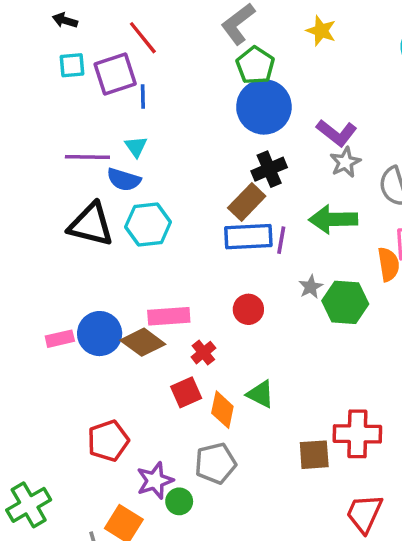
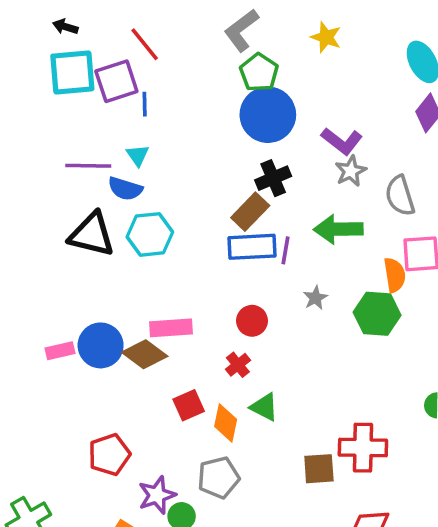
cyan square: (72, 65) -> (72, 72), size x1.8
green hexagon: (345, 302) -> (377, 314), moved
red cross: (203, 353) -> (238, 365), moved

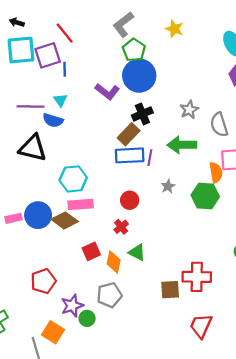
purple L-shape: (342, 141) -> (107, 92), moved
cyan hexagon: (150, 234) -> (73, 179), moved

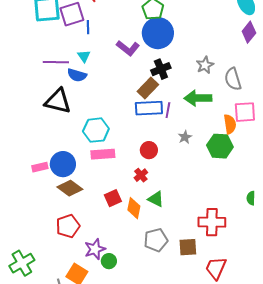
brown diamond: (65, 220) -> (70, 188), moved
brown square: (170, 290) -> (188, 247), moved
gray pentagon: (109, 295) -> (156, 240), moved

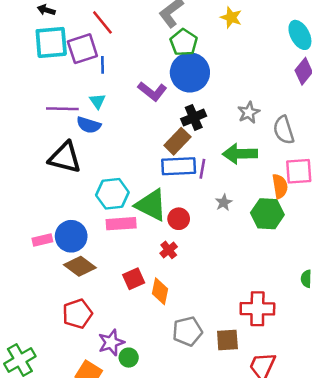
green triangle: (156, 199) -> (151, 205), moved, size x1.6

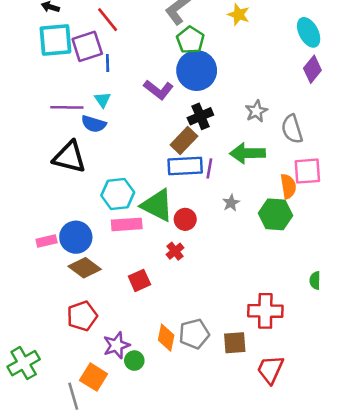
orange diamond: (160, 291) -> (166, 338), moved

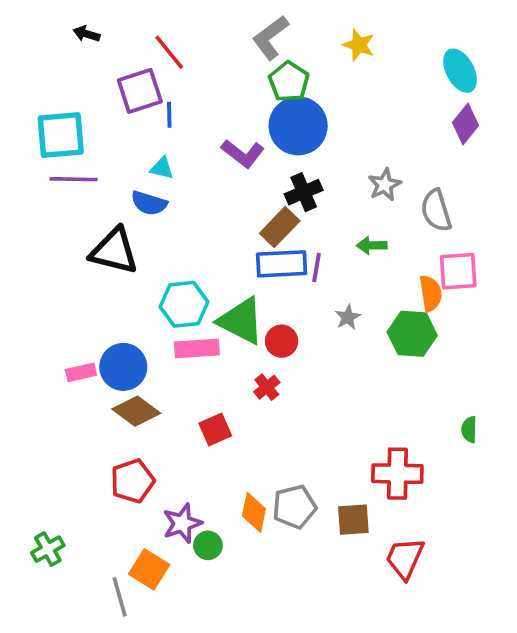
cyan square: (55, 40) -> (61, 135), moved
cyan triangle: (103, 100) -> (162, 168), turned -42
purple line: (67, 107) -> (74, 179), moved
green arrow: (248, 153) -> (372, 245), size x0.6
green cross: (24, 363) -> (48, 549), size x0.7

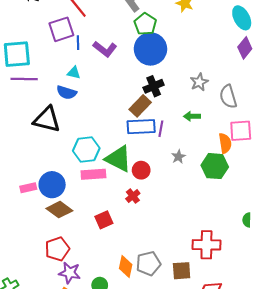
purple L-shape: (243, 153) -> (105, 49), moved
purple star: (182, 523) -> (70, 273), moved, turned 30

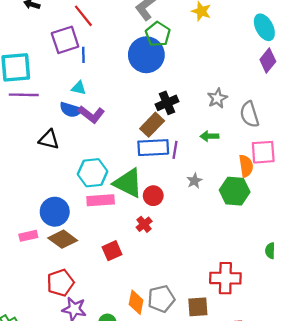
purple L-shape: (105, 49) -> (91, 114), moved
blue circle: (150, 49) -> (146, 55), moved
black triangle: (47, 119) -> (49, 140), size x0.7
pink rectangle: (28, 188) -> (28, 236), moved

